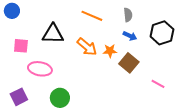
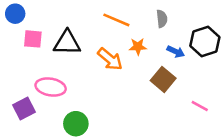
blue arrow: (130, 36) -> (176, 52), moved
pink square: (21, 46) -> (33, 39), moved
orange star: (110, 51) -> (138, 47), moved
purple square: (19, 97) -> (24, 109), moved

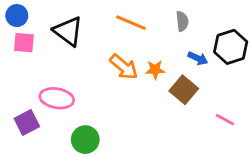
pink square: (33, 39) -> (24, 43), moved
black triangle: (67, 43) -> (68, 31), moved, turned 36
orange star: (138, 47) -> (155, 70), moved

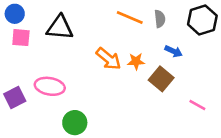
orange line: (131, 23) -> (130, 18), moved
black triangle: (68, 31) -> (60, 28), turned -32
black hexagon: (231, 47) -> (202, 20), moved
purple square: (27, 122) -> (15, 98), moved

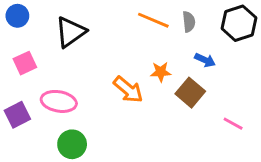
black triangle: (60, 28) -> (71, 32), turned -40
pink square: (21, 38) -> (25, 63), moved, turned -30
orange arrow: (109, 59) -> (128, 90), moved
green circle: (75, 123) -> (72, 144), moved

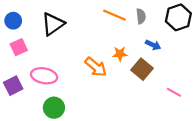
blue circle: (17, 16) -> (13, 21), moved

